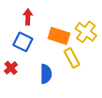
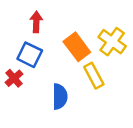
orange rectangle: (59, 36) -> (77, 47), turned 35
red cross: (11, 68) -> (14, 78), moved

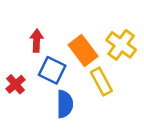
red arrow: (36, 22) -> (37, 41), moved
blue square: (30, 55) -> (52, 70), moved

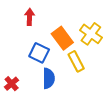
red arrow: (37, 41) -> (30, 17), moved
red cross: (15, 84) -> (12, 84), moved

